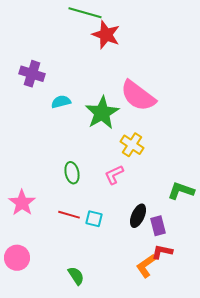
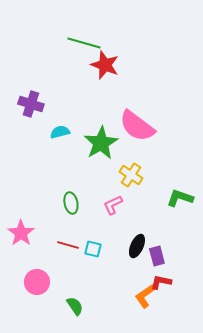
green L-shape: (181, 191) -> (180, 198), moved
pink circle: (17, 258) -> (37, 282), moved

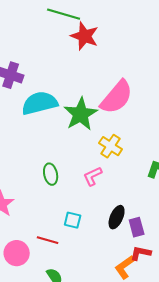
pink semicircle: (137, 126) -> (117, 97), turned -87
cyan semicircle: (60, 132) -> (40, 103), size x1.8
red line: (68, 245) -> (48, 240), moved

